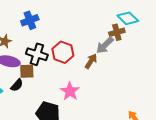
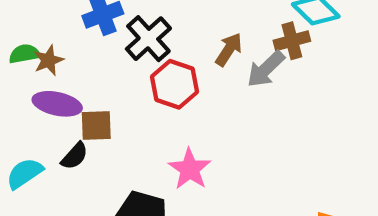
black cross: (37, 54) -> (148, 39), moved, turned 30
brown arrow: (91, 61) -> (229, 49), moved

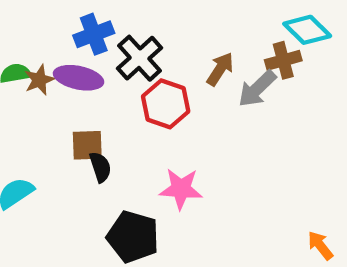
purple ellipse: (57, 104) -> (79, 78), moved
black semicircle: (75, 156) -> (100, 167), moved, turned -60
pink star: (190, 169) -> (181, 189), turned -30

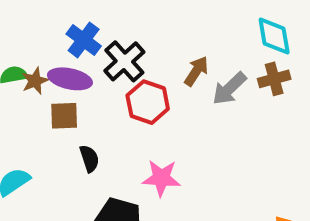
cyan diamond: (307, 30) -> (274, 36), turned 36
blue cross: (94, 34) -> (84, 40), turned -32
brown cross: (283, 60) -> (274, 79), moved
brown square: (87, 145) -> (64, 116), moved

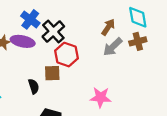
brown arrow: (196, 71) -> (108, 27), moved
brown square: (64, 116) -> (52, 73), moved
pink star: (161, 178) -> (101, 97), moved

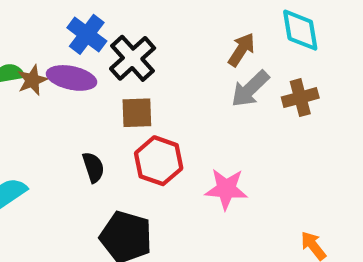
brown cross: (138, 41) -> (300, 98), moved
red hexagon: (67, 55) -> (159, 161), moved
brown square: (52, 73) -> (137, 113), moved

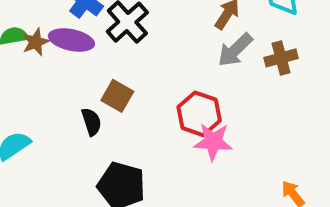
brown square: (137, 113) -> (117, 96), moved, turned 32
red hexagon: (159, 161) -> (199, 114), moved

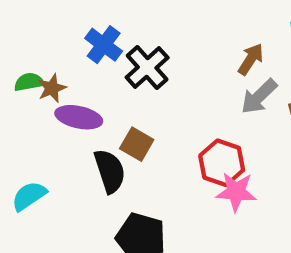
purple ellipse: (71, 40) -> (79, 117), moved
black semicircle: (91, 122) -> (110, 171), size x1.5

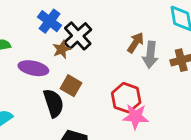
brown arrow: (251, 59) -> (136, 43), moved
brown star: (52, 88) -> (62, 49), moved
gray arrow: (259, 97) -> (150, 55), turned -40

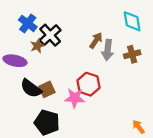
brown square: (71, 86) -> (47, 89), moved, turned 35
black semicircle: (54, 103) -> (31, 88), turned 145
pink star: (136, 117) -> (75, 98), moved

